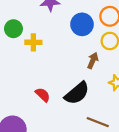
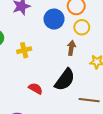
yellow cross: (33, 42) -> (24, 50), moved

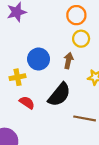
blue circle: (54, 19) -> (39, 59), moved
yellow cross: (24, 50) -> (17, 77), moved

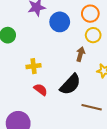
blue circle: (39, 59) -> (60, 22), moved

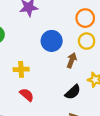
blue circle: (60, 22) -> (52, 41), moved
black semicircle: (70, 84) -> (73, 92), moved, size x0.7

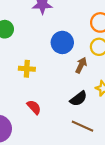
red semicircle: (27, 95) -> (34, 107), moved

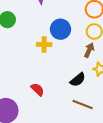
brown arrow: (81, 65) -> (89, 50), moved
yellow cross: (27, 69) -> (44, 45), moved

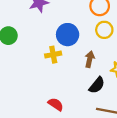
brown arrow: (89, 50) -> (90, 59), moved

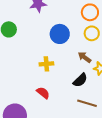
yellow cross: (53, 55) -> (46, 64), moved
brown arrow: (90, 59) -> (84, 57), moved, turned -72

